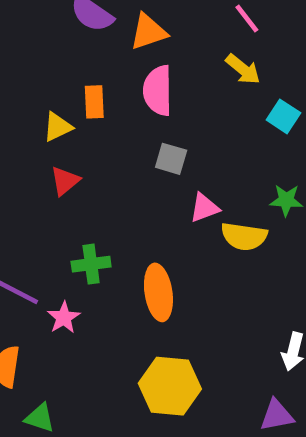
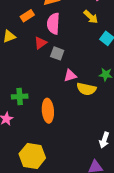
orange rectangle: (94, 102) -> (27, 16), moved, turned 56
red triangle: (65, 181) -> (40, 43), moved
yellow hexagon: (170, 386) -> (32, 156), moved

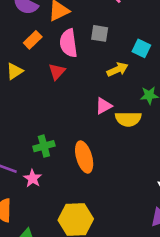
yellow arrow: (91, 17) -> (117, 69), moved, turned -56
gray square: (57, 53) -> (100, 33), moved

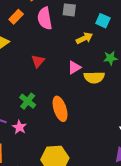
red triangle: (57, 71) -> (38, 61), moved
green cross: (44, 146) -> (28, 101), turned -35

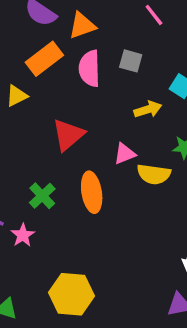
orange rectangle: (16, 17) -> (44, 59), size x1.5
red triangle: (38, 61) -> (68, 135), size x1.5
orange ellipse: (60, 109) -> (92, 192), moved

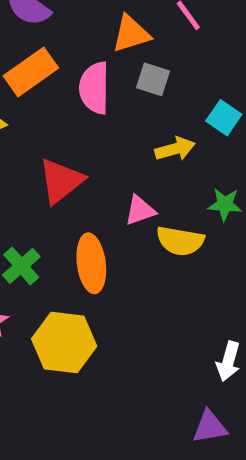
orange triangle: (82, 26) -> (131, 34), moved
yellow hexagon: (72, 294) -> (64, 342), moved

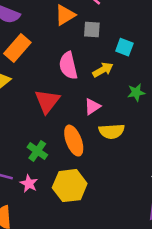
gray square: (153, 79) -> (92, 30), moved
pink semicircle: (94, 88) -> (68, 66), moved
yellow semicircle: (180, 241) -> (112, 131), moved

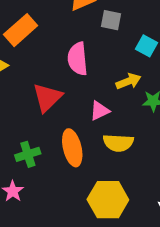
yellow arrow: (103, 70) -> (128, 81), moved
green cross: (37, 151) -> (28, 154), turned 30
yellow hexagon: (70, 186) -> (108, 200), moved

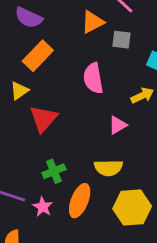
red triangle: (47, 97) -> (43, 119), moved
yellow semicircle: (118, 143) -> (108, 168), moved
orange ellipse: (72, 148) -> (80, 201), moved, turned 40

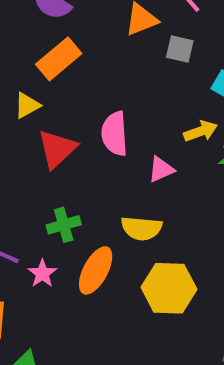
pink semicircle: (93, 78) -> (115, 134), moved

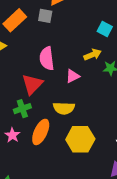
gray square: (180, 49) -> (45, 16), moved
red triangle: (57, 149) -> (32, 84), moved

